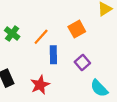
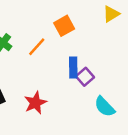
orange square: (77, 29) -> (64, 26), moved
blue rectangle: (53, 55) -> (73, 68), moved

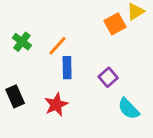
orange square: (64, 26) -> (115, 24), moved
blue rectangle: (73, 68) -> (67, 68), moved

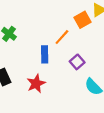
orange line: (57, 46) -> (62, 37), moved

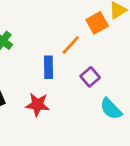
red star: (36, 84) -> (37, 105), turned 30

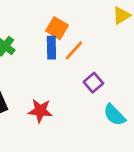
orange square: (97, 23) -> (57, 28), moved, turned -30
blue rectangle: (49, 67) -> (51, 48), moved

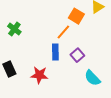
orange square: (57, 28) -> (76, 16), moved
blue rectangle: (51, 48) -> (55, 52), moved

